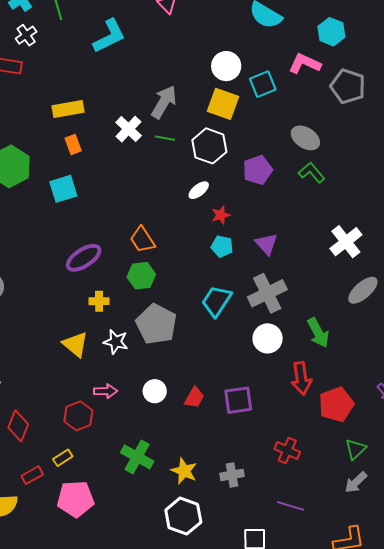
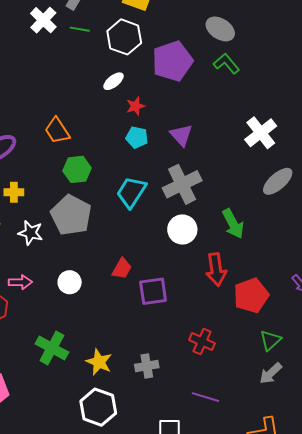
purple pentagon: (258, 170) -> (172, 61), size x1.4
green hexagon: (141, 276) -> (77, 169), moved
red trapezoid: (194, 398) -> (122, 269), moved

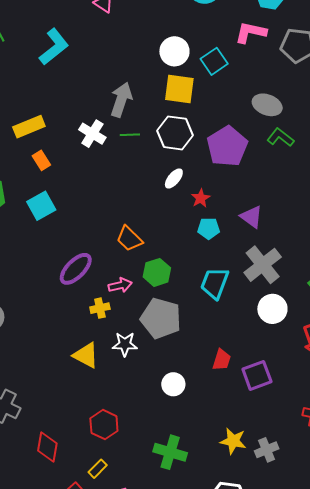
pink arrow: (20, 282) -> (120, 285), moved
yellow star: (99, 362) -> (233, 441), moved

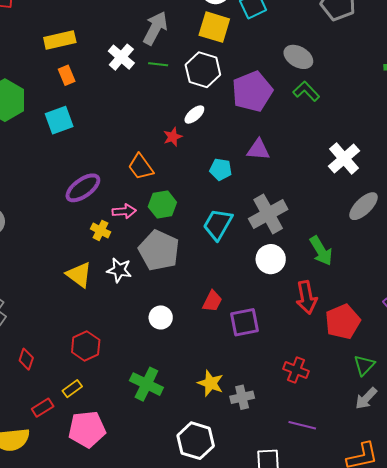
red star: (201, 198) -> (173, 137), moved
purple triangle: (251, 217) -> (258, 150), moved, turned -40
yellow cross: (100, 308) -> (101, 230), turned 30
red diamond: (47, 447) -> (26, 359), size x0.7

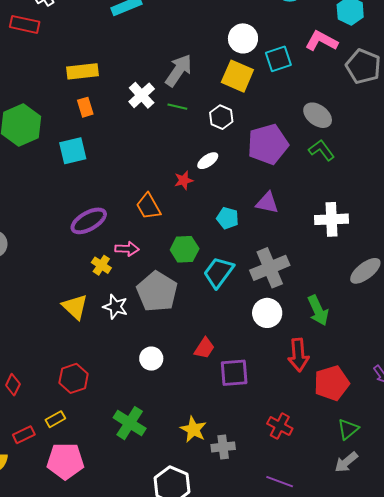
white hexagon: (203, 70) -> (221, 117), size x0.7
white cross: (344, 158) -> (332, 219), moved, turned 32
green hexagon: (162, 204) -> (185, 249), moved

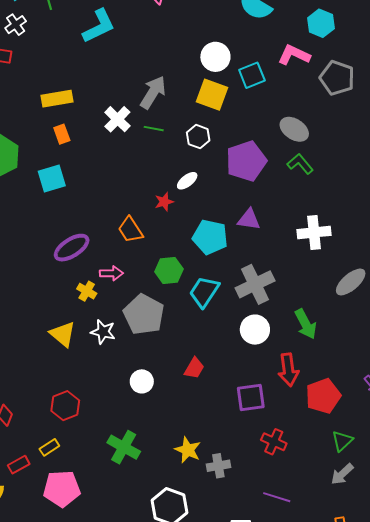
cyan pentagon: (228, 218) -> (210, 237), size x1.6
purple square: (234, 373) -> (251, 397), moved

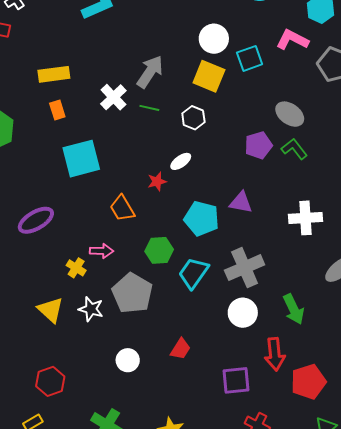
purple pentagon: (246, 161) -> (258, 145), moved, size x0.7
cyan square: (52, 178) -> (81, 159), moved, size x1.4
purple ellipse: (72, 248) -> (36, 220), moved

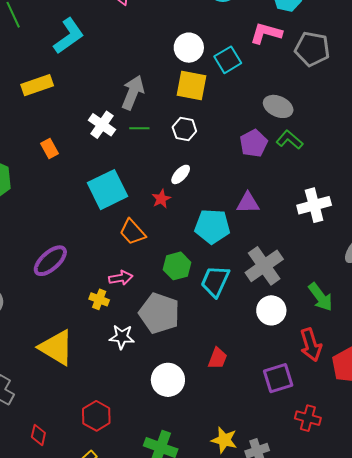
yellow rectangle: (54, 74) -> (37, 85), moved
cyan square: (81, 159) -> (108, 190), moved
yellow triangle: (51, 310) -> (56, 348), moved, size x1.4
white circle: (128, 360) -> (168, 380), size x1.4

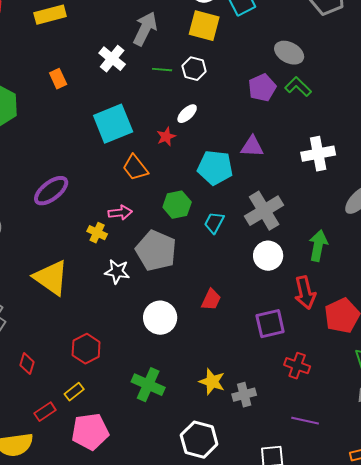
green line: (139, 128) -> (162, 70), moved
cyan trapezoid: (215, 281) -> (214, 223), size x0.7
green arrow: (321, 297) -> (318, 246), turned -136

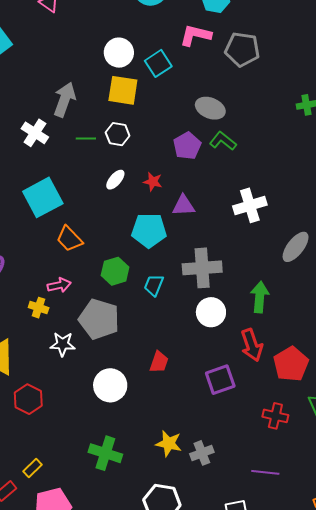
red star: (166, 137) -> (153, 182), moved, turned -30
gray cross: (264, 211) -> (202, 268), turned 33
red hexagon: (86, 349) -> (28, 399), moved
red cross: (297, 366) -> (275, 416), moved

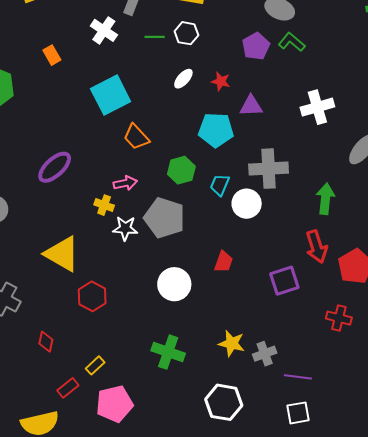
white circle: (211, 312) -> (247, 204), moved
white star: (63, 344) -> (125, 228), moved
purple line: (265, 472) -> (298, 377), moved

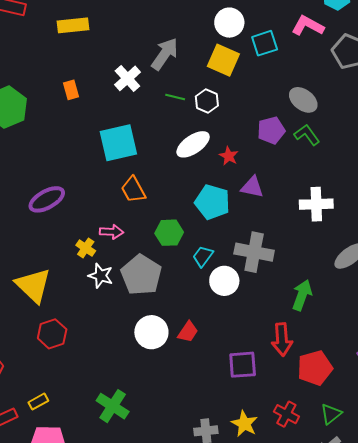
white ellipse: (183, 79) -> (193, 144), size x1.6
white circle: (174, 284) -> (151, 332), moved
yellow star: (232, 343) -> (244, 424), moved

